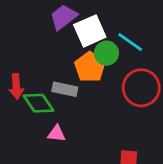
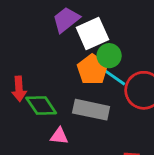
cyan line: (130, 42) -> (113, 76), moved
gray rectangle: (65, 89) -> (91, 110), moved, size x1.4

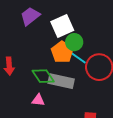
purple trapezoid: (66, 20) -> (30, 16), moved
green diamond: (41, 106) -> (43, 76), moved

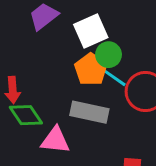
green diamond: (43, 76) -> (26, 115), moved
pink triangle: (38, 100) -> (55, 140), size x1.5

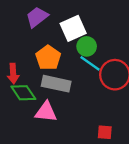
orange pentagon: (91, 69) -> (48, 58), moved
gray rectangle: (89, 112) -> (56, 84), moved

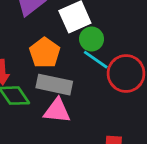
pink triangle: (46, 112) -> (57, 111), moved

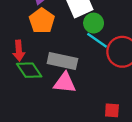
orange pentagon: (45, 53) -> (42, 21), moved

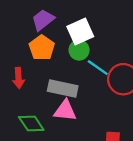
green circle: (94, 23) -> (79, 50), moved
green diamond: (29, 70) -> (31, 123), moved

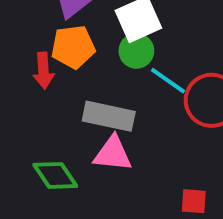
orange pentagon: (42, 48) -> (73, 47), turned 30
red arrow: (18, 78) -> (43, 71), moved

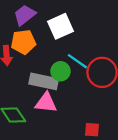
green circle: (136, 51) -> (60, 71), moved

